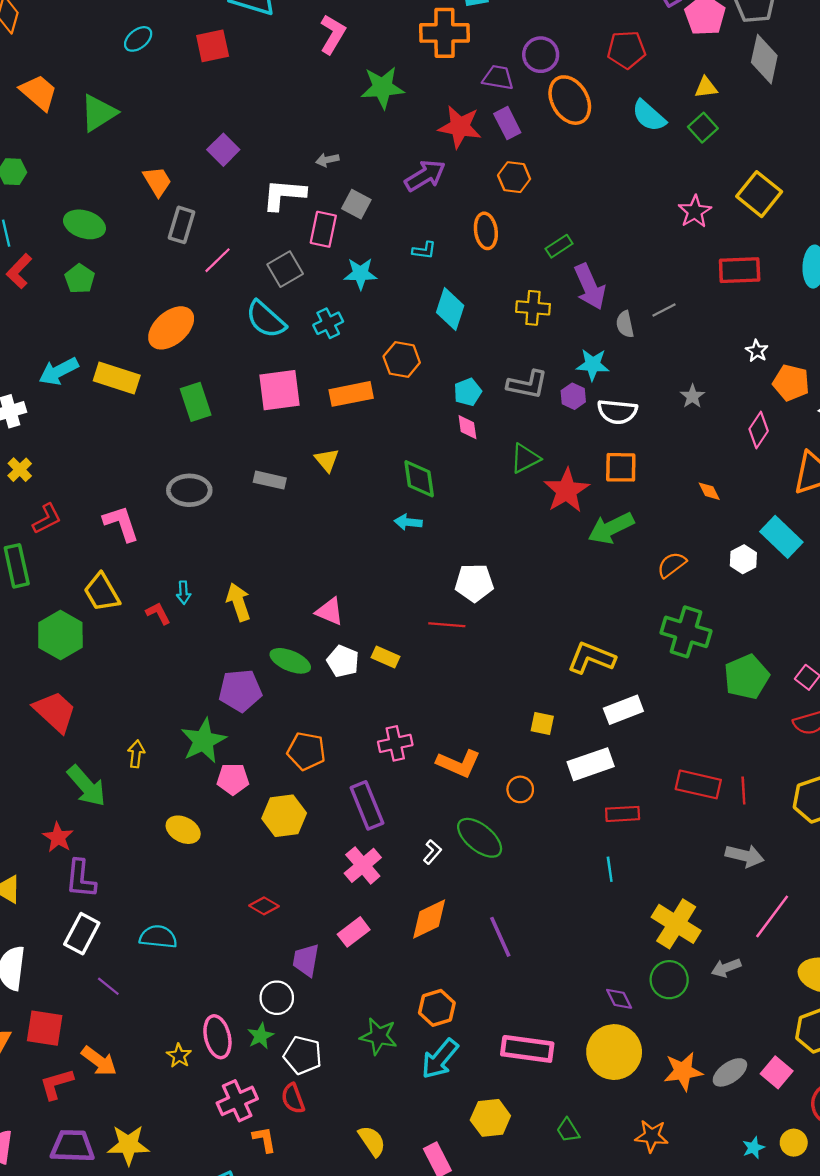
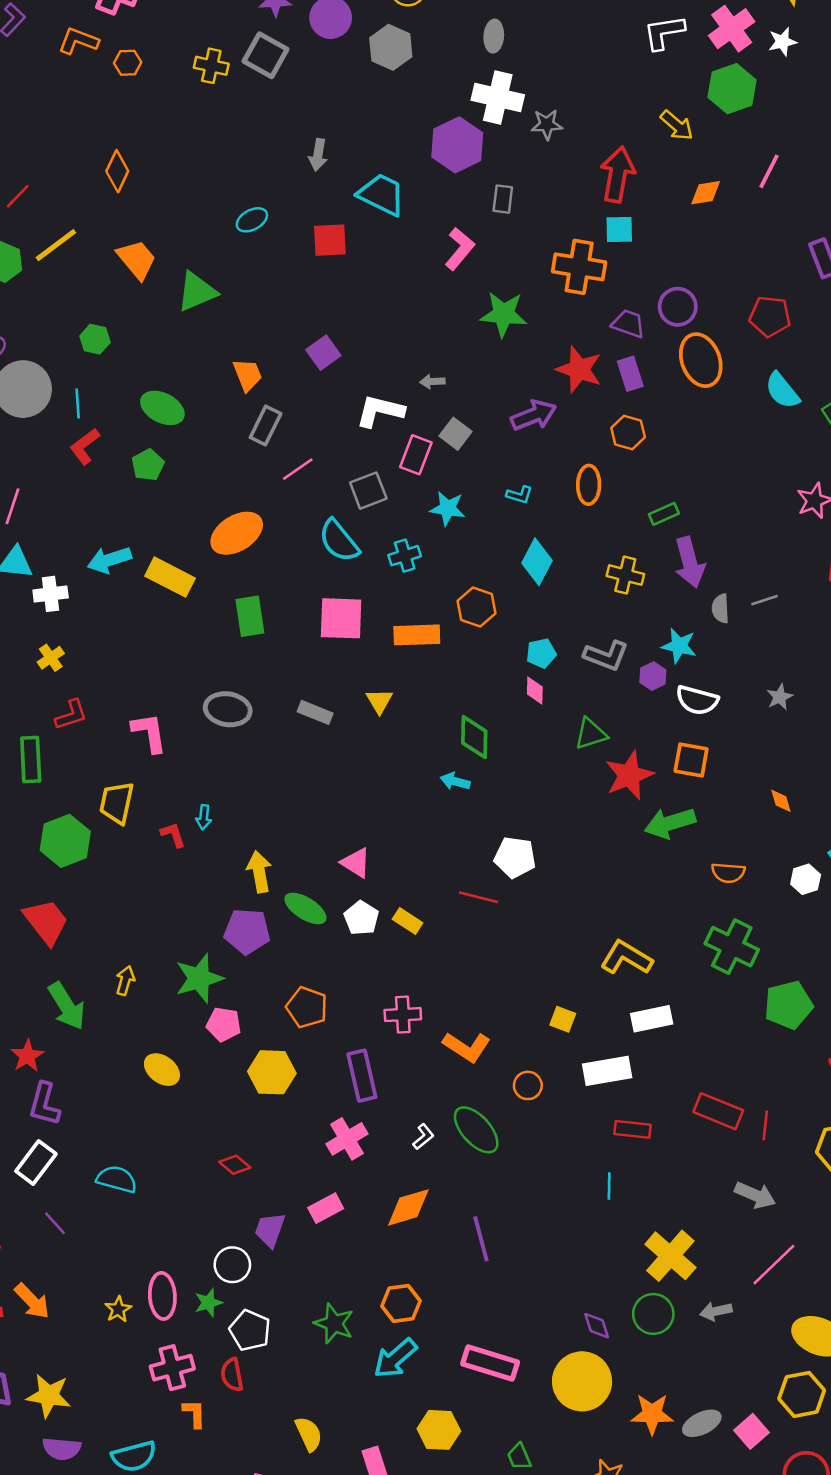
orange semicircle: (672, 565) -> (728, 873), turned -148
yellow trapezoid: (102, 592) -> (117, 803), turned 33
yellow arrow: (238, 602) -> (259, 872), moved

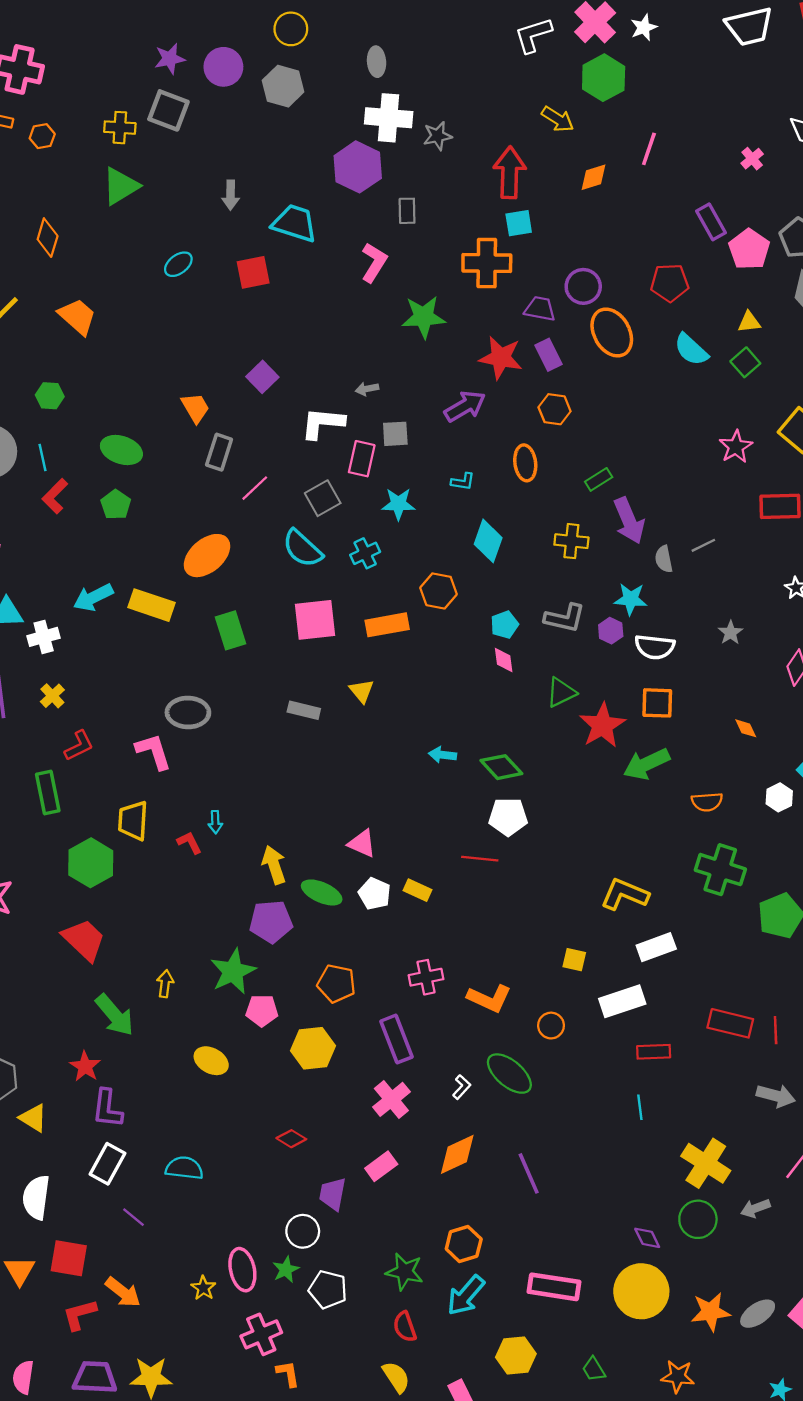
green triangle: (197, 292) -> (120, 186), moved
gray square: (455, 434) -> (395, 434), turned -32
gray ellipse: (228, 709) -> (188, 712), moved
green diamond: (474, 737) -> (501, 767), moved, turned -36
red semicircle: (232, 1375) -> (405, 1327), moved

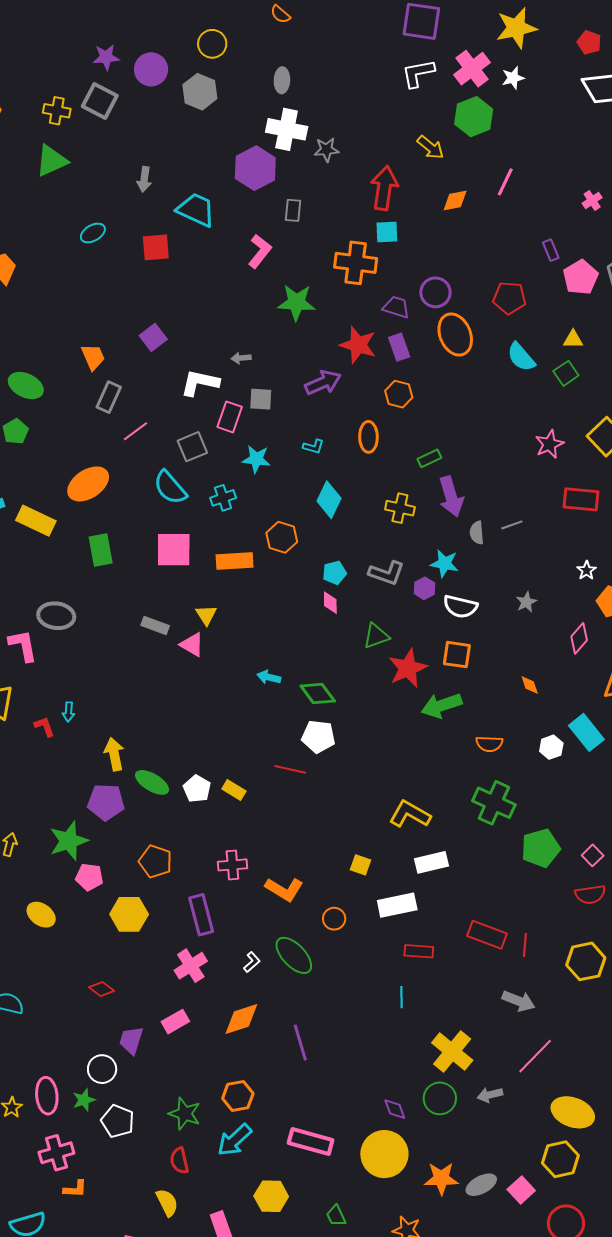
purple rectangle: (711, 222) -> (551, 250), size x0.7
pink triangle: (362, 843) -> (192, 645), moved
orange L-shape: (288, 1374) -> (75, 1189), turned 95

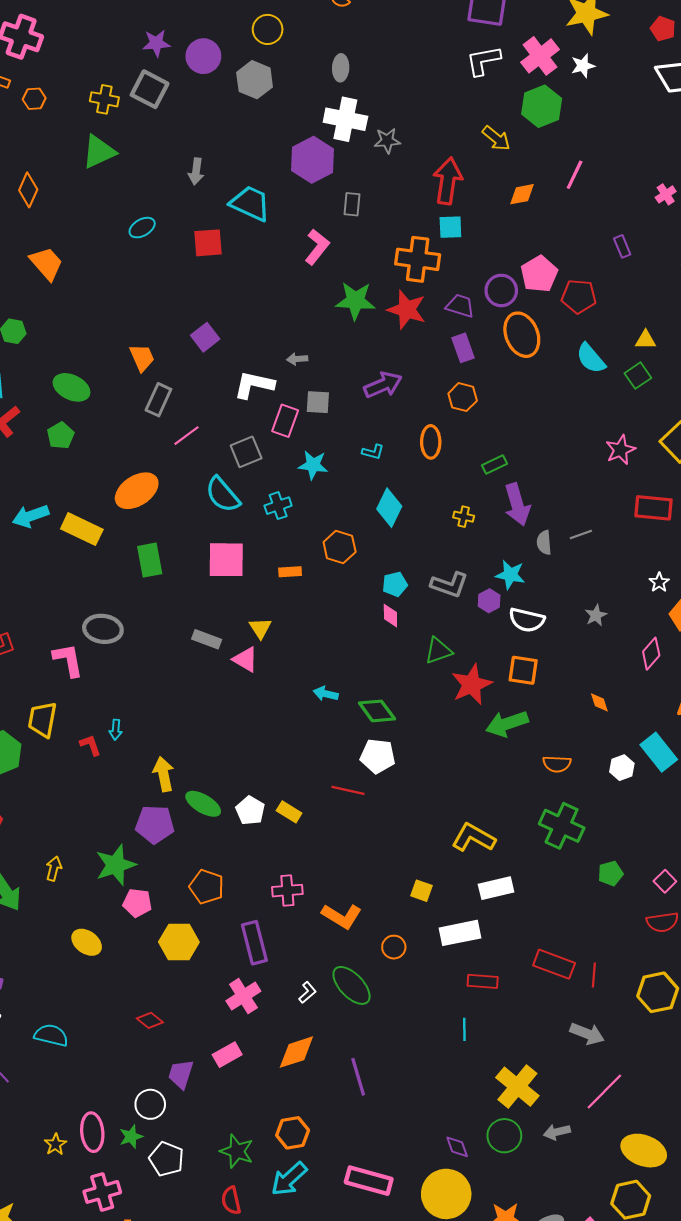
pink pentagon: (581, 277) -> (539, 274), moved
red star: (358, 345) -> (407, 310), moved
yellow cross: (400, 508) -> (464, 517), size x0.7
orange rectangle: (235, 561) -> (290, 572), size x0.6
green pentagon: (541, 848) -> (610, 873), size x0.6

